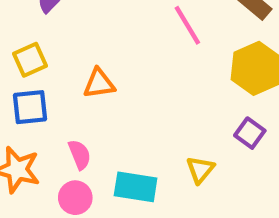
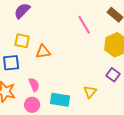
yellow square: (30, 60) -> (22, 41), moved, turned 35

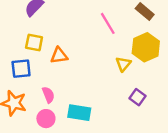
purple square: (113, 75) -> (138, 97), moved
yellow triangle: (90, 92) -> (123, 64), moved

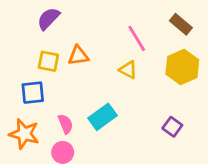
orange triangle: (59, 56) -> (78, 56), moved
yellow triangle: (123, 64) -> (128, 70), moved, turned -42
cyan rectangle: (79, 113) -> (103, 117), moved, turned -45

